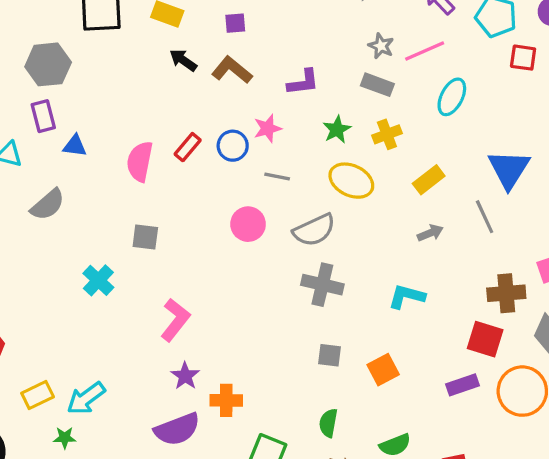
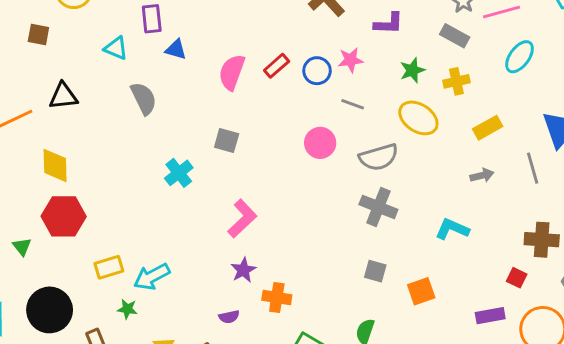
gray semicircle: (48, 205) -> (144, 98), turned -84
red square: (485, 339) -> (517, 278), size x0.6
purple semicircle: (177, 429) -> (229, 317), size x0.5

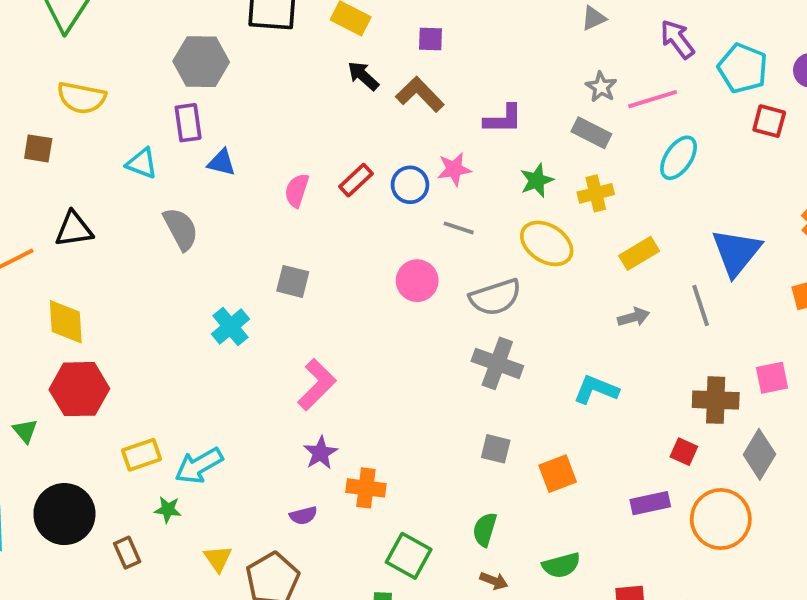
pink semicircle: (232, 72) -> (297, 190), size x0.7

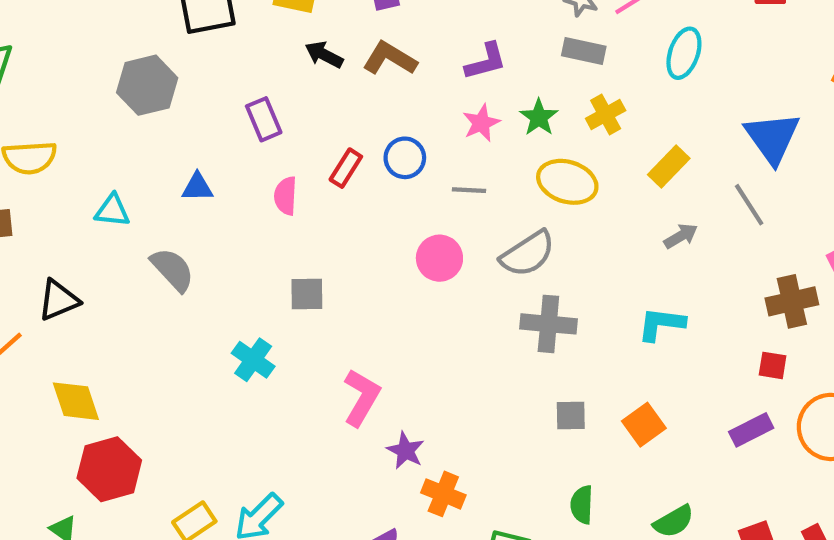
purple rectangle: (188, 123) -> (264, 119), moved
pink star: (454, 169) -> (481, 123), moved
purple star: (320, 453) -> (405, 451), moved
orange cross: (366, 488) -> (443, 494), turned 30

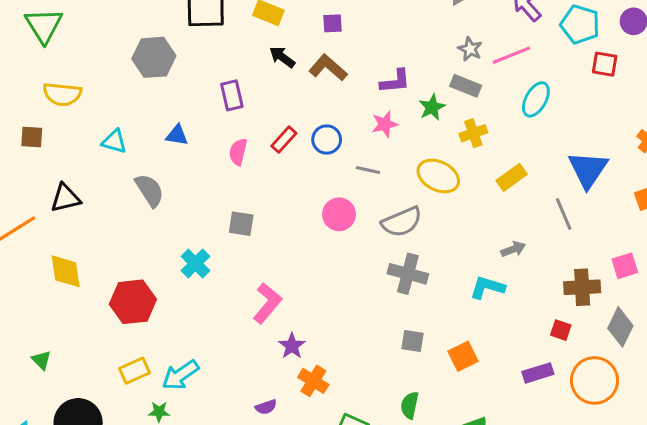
green star: (539, 117) -> (432, 107), moved
gray arrow: (681, 236) -> (513, 249), moved
red hexagon: (109, 469) -> (133, 302), moved

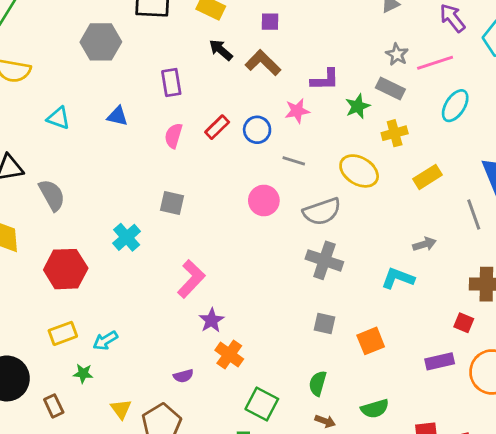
pink star: (385, 124) -> (297, 111), moved
gray semicircle: (150, 190) -> (52, 195), moved
cyan arrow: (180, 375) -> (105, 341), size x0.7

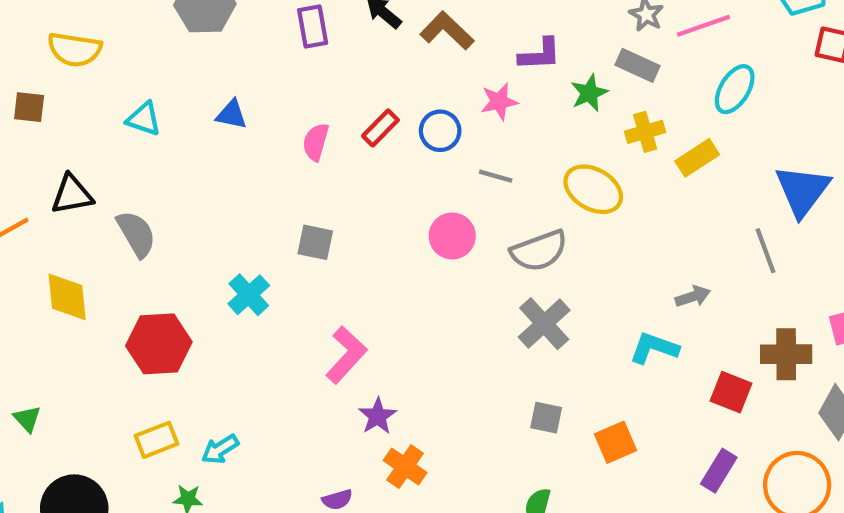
purple rectangle: (171, 82) -> (313, 27), moved
yellow rectangle: (427, 177) -> (697, 158), moved
gray cross: (324, 260) -> (544, 324), turned 30
red square: (464, 323) -> (731, 392), moved, size x1.4
purple rectangle: (440, 361) -> (719, 471), turned -44

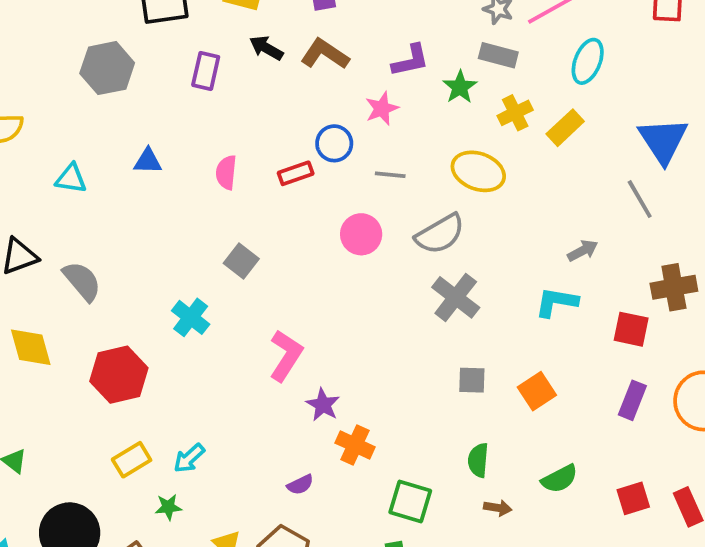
purple rectangle: (313, 27) -> (206, 71), turned 33
red rectangle: (380, 128) -> (296, 173), moved, turned 36
gray square: (315, 242) -> (241, 261), turned 36

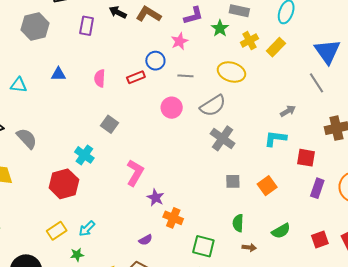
red square: (631, 329) -> (306, 158), moved
red hexagon: (119, 375) -> (64, 184), moved

